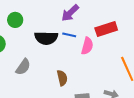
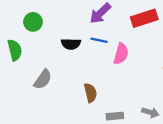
red rectangle: (106, 29) -> (144, 18), moved
black semicircle: (46, 38) -> (71, 44), size x0.7

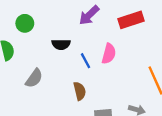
blue line: (99, 40) -> (85, 61), moved, turned 49

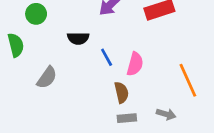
pink semicircle: (109, 54) -> (135, 64), moved
brown semicircle: (80, 91) -> (121, 92), moved

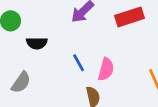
black semicircle: (78, 38) -> (37, 43), moved

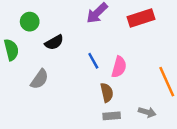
black semicircle: (37, 43) -> (54, 42), turned -30

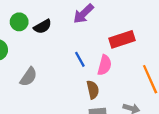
red rectangle: (141, 18) -> (122, 39), moved
black semicircle: (54, 42) -> (43, 27), moved

